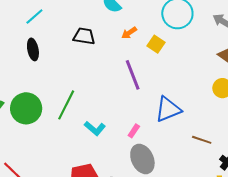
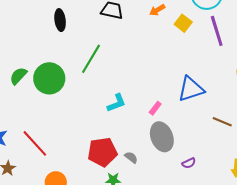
purple line: (133, 75) -> (217, 31), moved
green line: (66, 105) -> (91, 59), moved
cyan L-shape: (95, 128) -> (116, 103), turned -65

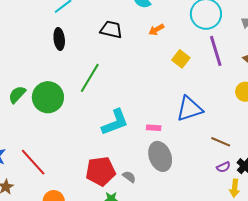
yellow square: (183, 23) -> (181, 59), moved
cyan L-shape: (116, 103) -> (115, 122), size x1.4
pink rectangle: (155, 108) -> (154, 128), turned 56
purple semicircle: (189, 163) -> (223, 167), moved

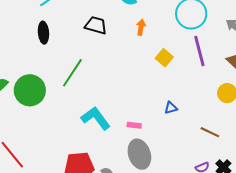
orange arrow: (156, 30) -> (141, 27), turned 126
blue triangle: (189, 109) -> (171, 108), size x0.5
cyan L-shape: (115, 122) -> (96, 118), turned -108
brown line: (221, 142) -> (210, 132), moved

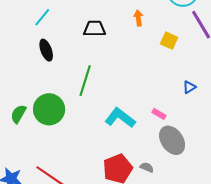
pink rectangle: (134, 125) -> (159, 114), turned 40

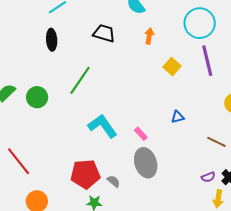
green circle: (49, 109) -> (37, 97), size x0.7

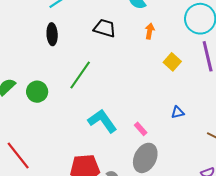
gray ellipse: (146, 163) -> (145, 158), turned 44

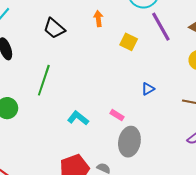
black trapezoid: (105, 28) -> (54, 28), turned -140
cyan L-shape: (102, 121) -> (78, 118), size x0.7

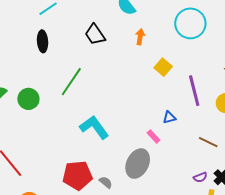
purple line: (161, 27) -> (194, 91), moved
pink rectangle: (117, 115) -> (154, 136), moved
cyan L-shape: (78, 118) -> (94, 127), size x1.4

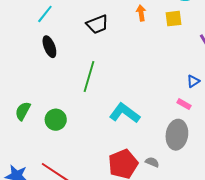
black trapezoid: (95, 34) -> (97, 24), turned -60
yellow square: (163, 67) -> (174, 19), moved, turned -30
green circle: (28, 99) -> (56, 120), moved

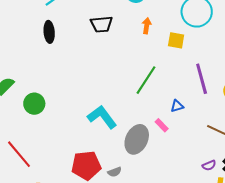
green line: (89, 76) -> (146, 80), moved
gray ellipse: (177, 135) -> (137, 139), moved
gray semicircle: (152, 162) -> (115, 172), turned 120

